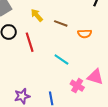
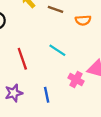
red line: (30, 42) -> (22, 59), moved

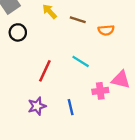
red line: (22, 59) -> (45, 71), turned 45
pink cross: (76, 80) -> (100, 91), turned -35

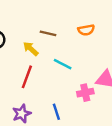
yellow arrow: (50, 11) -> (31, 49), moved
brown line: (78, 20) -> (48, 33), moved

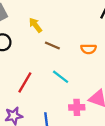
yellow arrow: (31, 49) -> (35, 25), moved

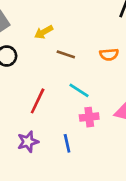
yellow arrow: (35, 25) -> (44, 32), turned -77
pink cross: (77, 107) -> (89, 117), moved

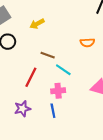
brown line: (66, 54) -> (48, 55), moved
pink cross: (89, 117) -> (58, 91), moved

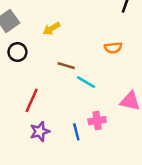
red line: (31, 77) -> (32, 100), moved
pink cross: (58, 91) -> (97, 121), moved

